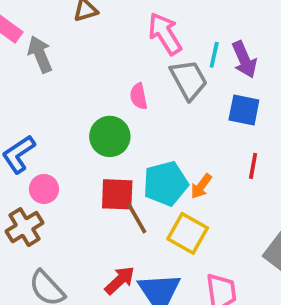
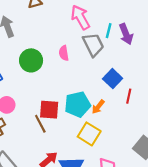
blue square: (244, 110) -> (113, 79), moved, turned 30
green circle: (110, 136) -> (31, 60), moved
brown line: (137, 218) -> (40, 124), moved

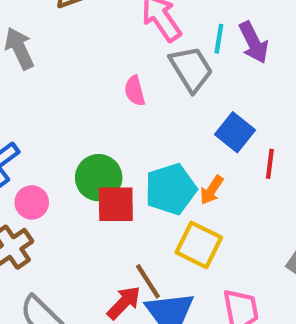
green circle: (31, 60) -> (99, 178), moved
brown line: (40, 124) -> (148, 281), moved

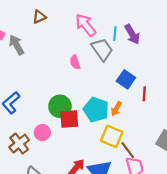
cyan pentagon: (171, 189) -> (96, 110), turned -30
pink circle: (32, 202) -> (42, 133), moved
brown line: (148, 281) -> (128, 150), moved

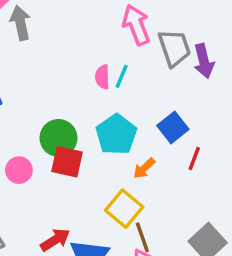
cyan line: (115, 34) -> (122, 76), moved
gray trapezoid: (102, 49) -> (174, 48), moved
cyan pentagon: (96, 110) -> (116, 135), moved

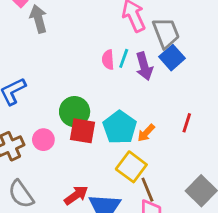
purple arrow: (204, 61) -> (144, 66), moved
blue square: (173, 127) -> (172, 58), moved
cyan pentagon: (116, 135) -> (120, 127), moved

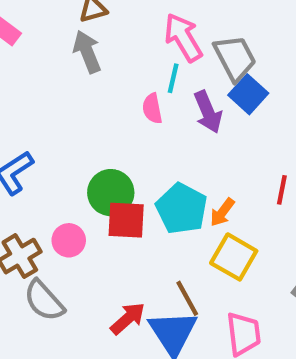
gray arrow: (38, 19) -> (87, 52), moved
cyan line: (124, 58) -> (173, 78), moved
yellow square: (131, 167) -> (234, 257), moved
brown line: (147, 190) -> (187, 298), moved
gray semicircle: (21, 194) -> (44, 301), moved

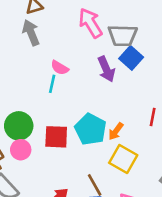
gray trapezoid: (235, 58) -> (123, 35), turned 120
cyan line: (173, 78) -> (52, 84), moved
pink semicircle: (152, 108) -> (60, 68), moved, turned -48
green circle: (111, 193) -> (19, 126), moved

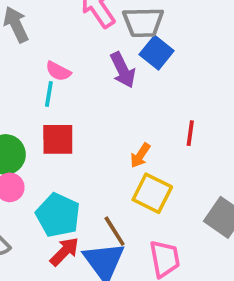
cyan pentagon: (91, 129) -> (58, 215), moved
red square: (56, 137) -> (58, 139), moved

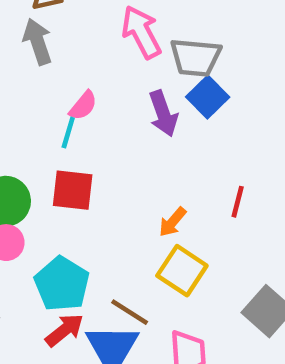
pink semicircle: (58, 71) -> (83, 106), turned -85
brown line: (115, 231) -> (130, 312), turned -32

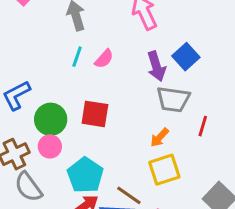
gray trapezoid: (195, 57) -> (173, 99), moved
cyan line: (68, 133) -> (77, 57), moved
yellow square: (182, 271) -> (164, 170), turned 36

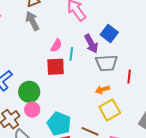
cyan line: (77, 57) -> (71, 54), moved
red square: (95, 114) -> (56, 67), moved
orange arrow: (159, 138) -> (102, 90), turned 40

